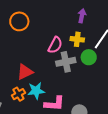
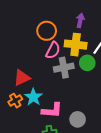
orange circle: (19, 21) -> (47, 31), moved
yellow cross: (77, 39) -> (76, 45), size x1.5
cyan star: (36, 91) -> (33, 97), turned -30

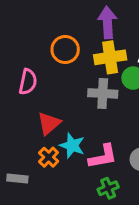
purple arrow: (80, 20) -> (107, 22), size x1.5
pink semicircle: (53, 50) -> (28, 82), moved
gray cross: (64, 68) -> (103, 93), turned 30

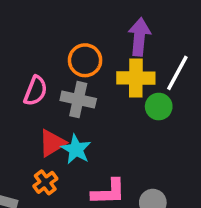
gray cross: (103, 93) -> (78, 100), moved
cyan star: (72, 146) -> (76, 149), moved

